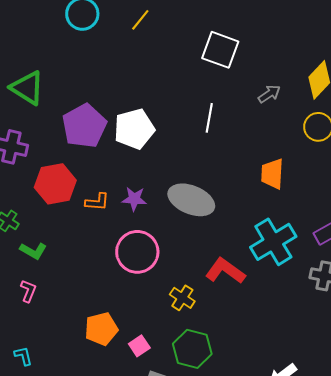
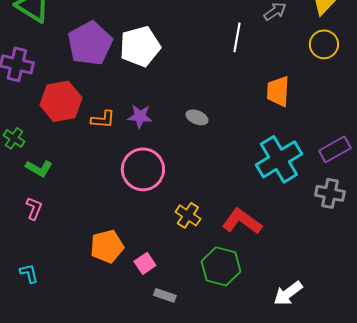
white line: (209, 118) -> (237, 37), moved
gray ellipse: (191, 200) -> (197, 117), size x0.5
red L-shape: (225, 271) -> (242, 221), moved
green hexagon: (192, 349) -> (221, 266), moved

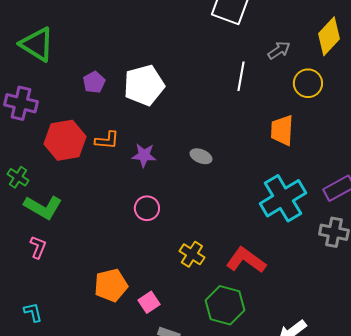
purple pentagon: (90, 43) -> (94, 82), size x0.5
yellow circle: (324, 44) -> (308, 83), moved
orange L-shape: (103, 119) -> (107, 140), moved
green L-shape: (39, 168) -> (43, 207), size x1.4
pink circle: (143, 169) -> (147, 208), size x0.6

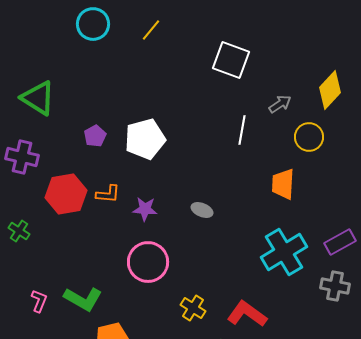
green L-shape: (43, 207) -> (83, 299), moved
pink circle: (147, 208) -> (148, 262), size x1.6

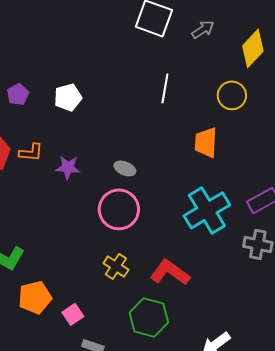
gray arrow: (280, 104) -> (203, 29), moved
white pentagon: (145, 139) -> (68, 97), size x0.7
pink circle: (148, 262) -> (119, 209), moved

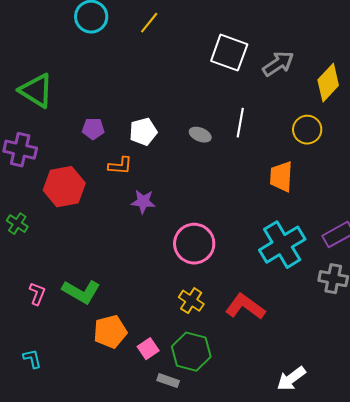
gray arrow: (203, 29) -> (278, 64), size x1.4
purple pentagon: (18, 94) -> (93, 129), turned 30
orange L-shape: (31, 152) -> (120, 166), moved
gray ellipse: (125, 168) -> (200, 135), moved
green hexagon: (149, 317) -> (191, 352), moved

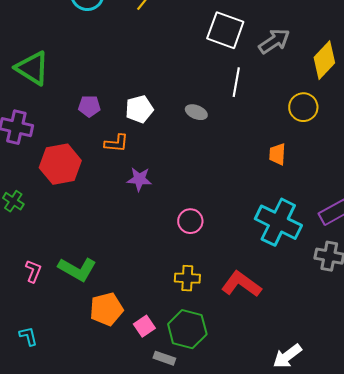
white line: (240, 123) -> (236, 82), moved
orange trapezoid: (281, 177) -> (277, 154), size x0.7
pink circle: (194, 244) -> (190, 221), size x0.6
cyan cross: (282, 245) -> (278, 222), turned -33
yellow cross: (191, 301) -> (187, 278), turned -30

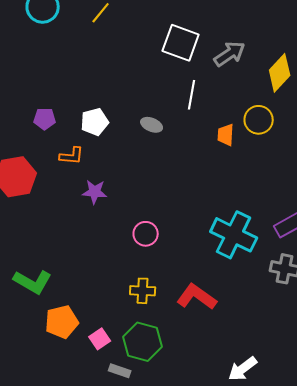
orange trapezoid: (277, 154) -> (226, 135), moved

